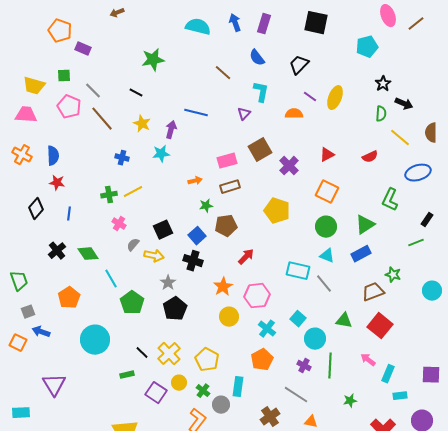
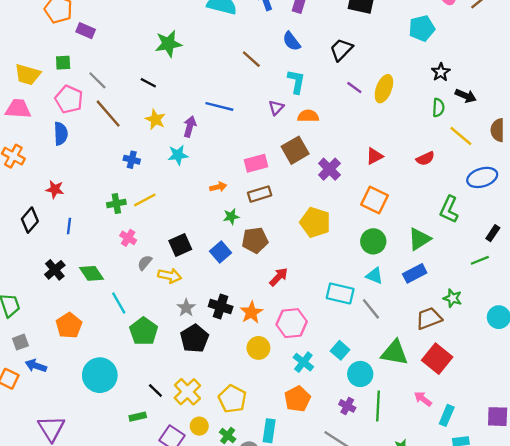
orange semicircle: (294, 114) -> (308, 116), moved
blue semicircle: (53, 156) -> (61, 134), moved
black cross: (193, 261) -> (221, 307), moved
green triangle: (344, 321) -> (395, 353), size x1.4

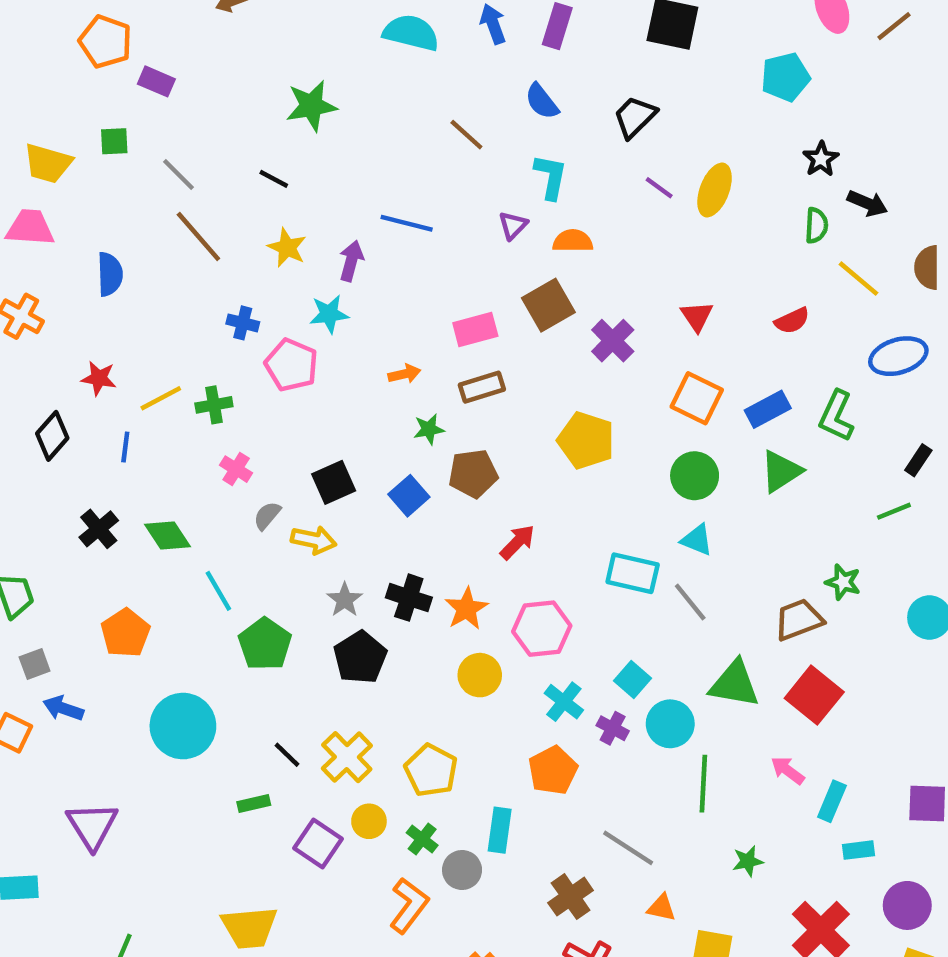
pink pentagon: (69, 99) -> (291, 365), moved
red triangle: (374, 156) -> (697, 316), turned -36
yellow line: (145, 200) -> (161, 398), moved
blue rectangle: (415, 273) -> (768, 409), moved
purple cross: (347, 406) -> (613, 728), moved

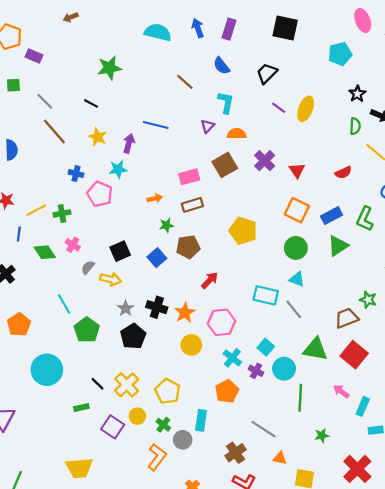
purple cross: (613, 341) -> (265, 161), moved
green diamond: (167, 536) -> (45, 252), moved

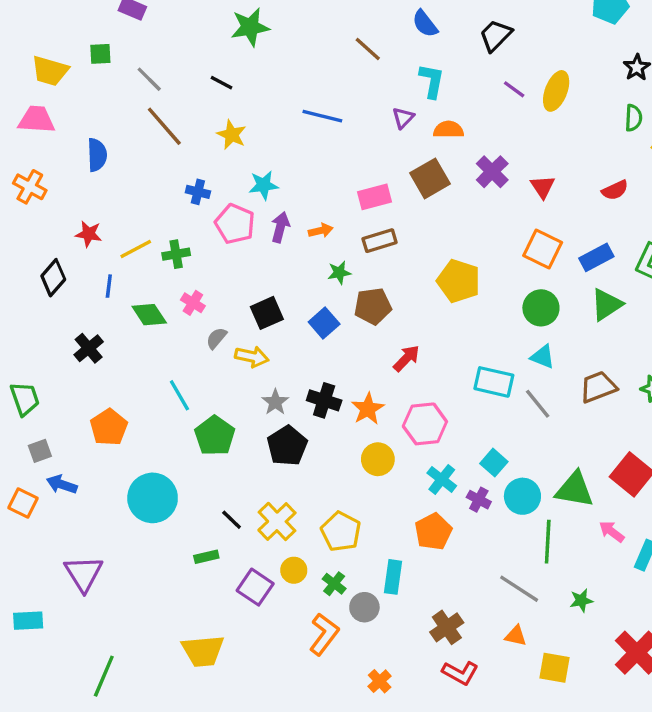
purple arrow: (129, 143) -> (280, 227), moved
brown trapezoid: (347, 318) -> (598, 387), moved
green triangle: (315, 349) -> (575, 490), moved
gray line: (264, 429) -> (519, 589), moved

